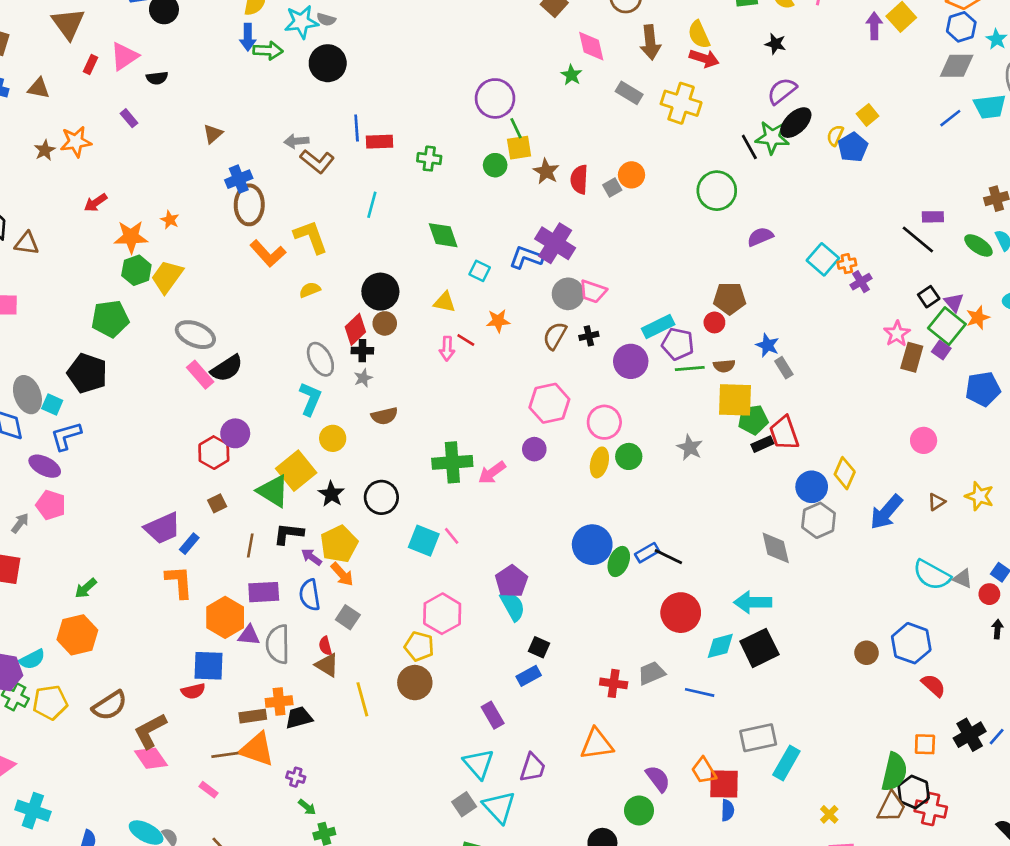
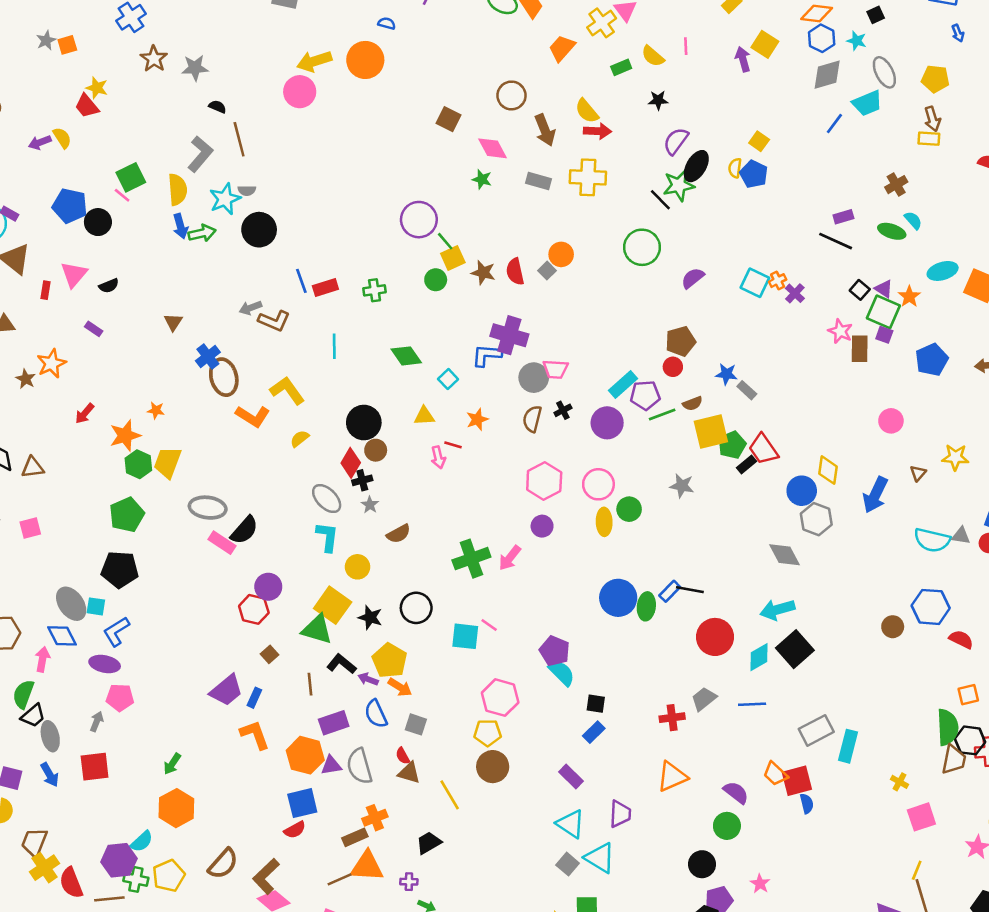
cyan square: (480, 271) -> (448, 379), turned 36
black L-shape: (288, 534) -> (341, 664), turned 48
black trapezoid: (299, 718) -> (429, 843), moved

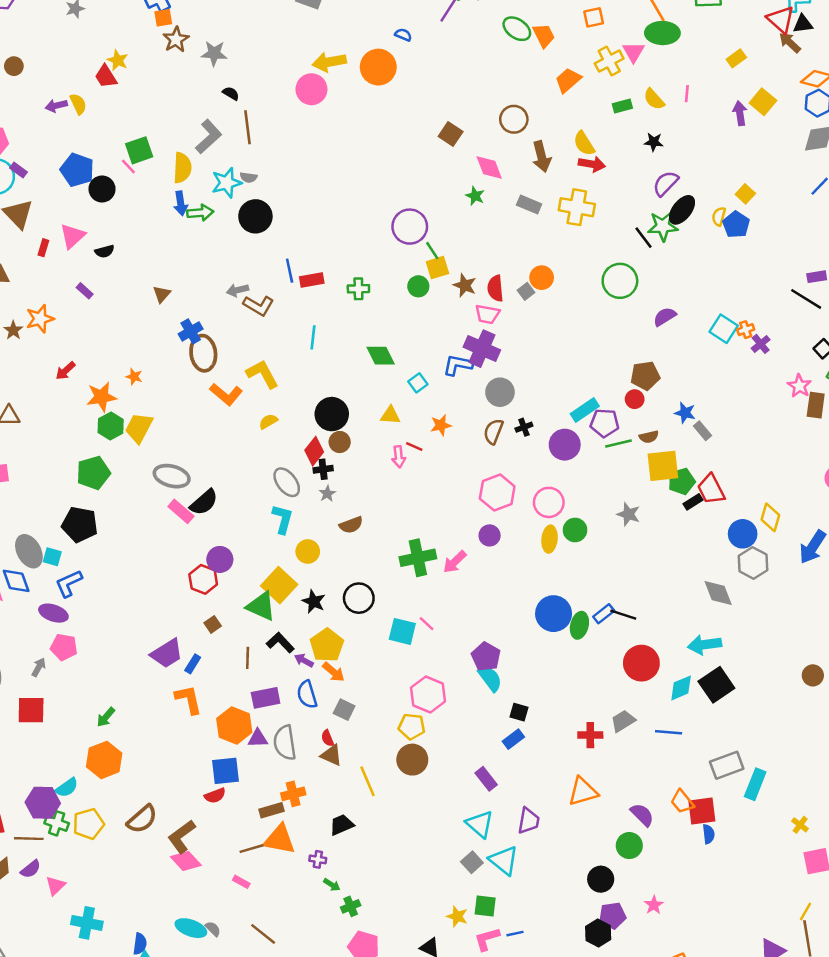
orange square: (67, 45) -> (163, 18), moved
pink trapezoid: (555, 369) -> (487, 314), moved

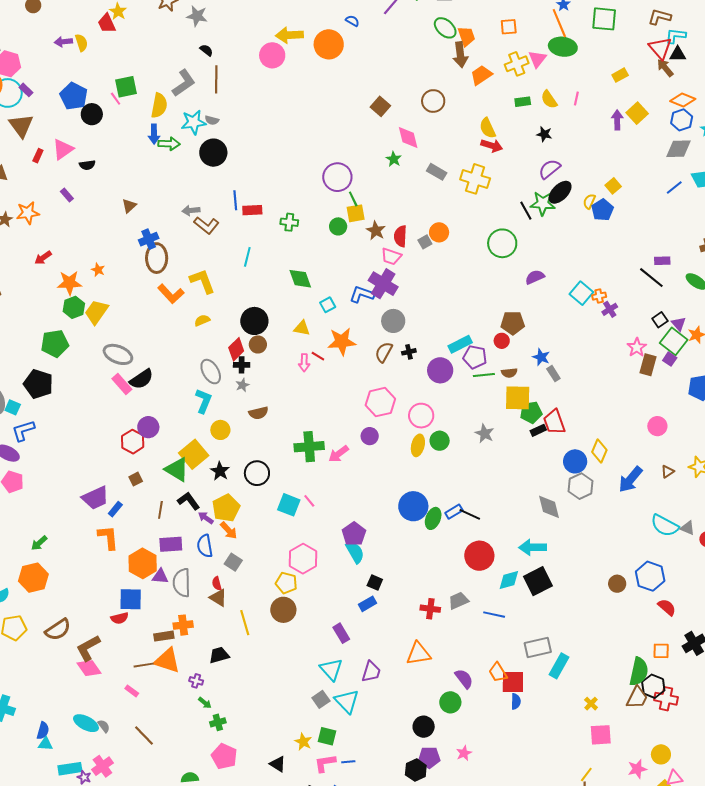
brown arrow: (542, 157) -> (460, 55), moved
orange star: (441, 425) -> (342, 342), size x1.6

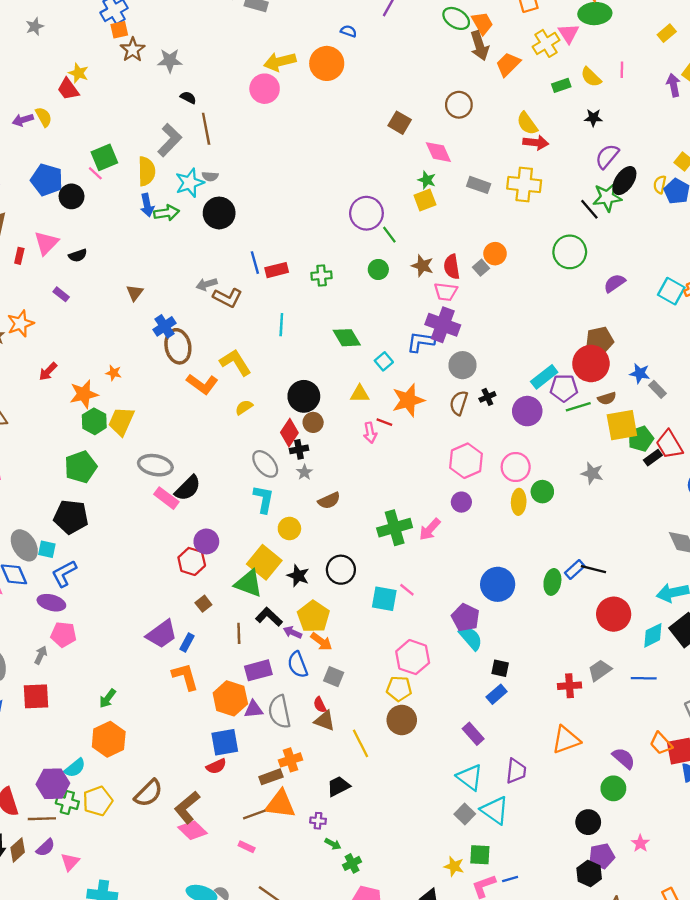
yellow square: (356, 213) -> (425, 200), moved
red circle: (502, 341) -> (591, 364), size x2.0
blue circle: (413, 506) -> (498, 584), moved

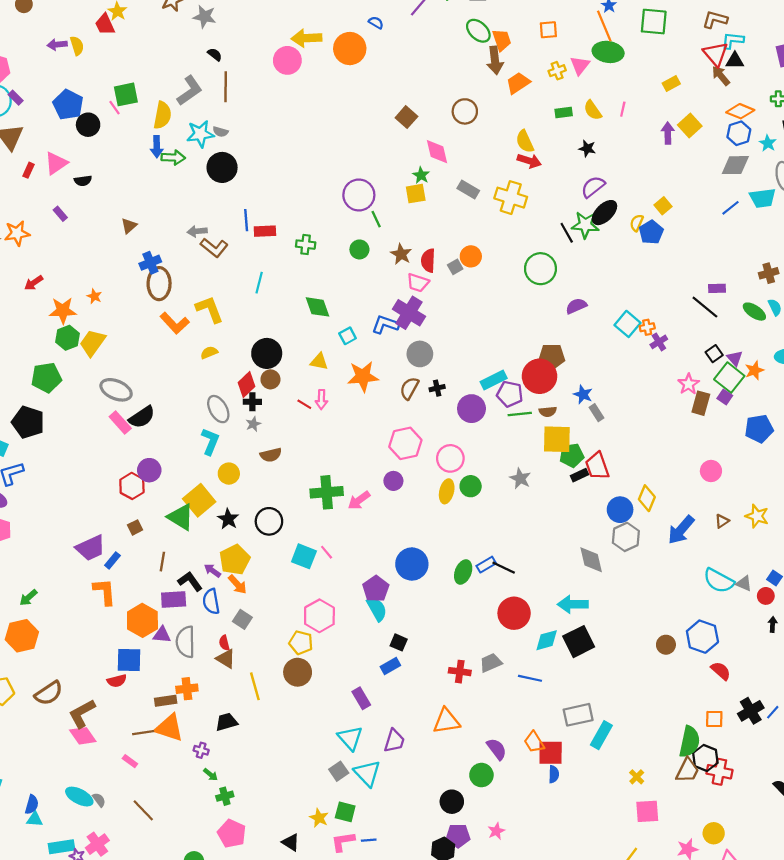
yellow cross: (546, 43) -> (557, 71), size x0.7
red line: (384, 422) -> (304, 404), moved
black L-shape: (269, 617) -> (190, 581), moved

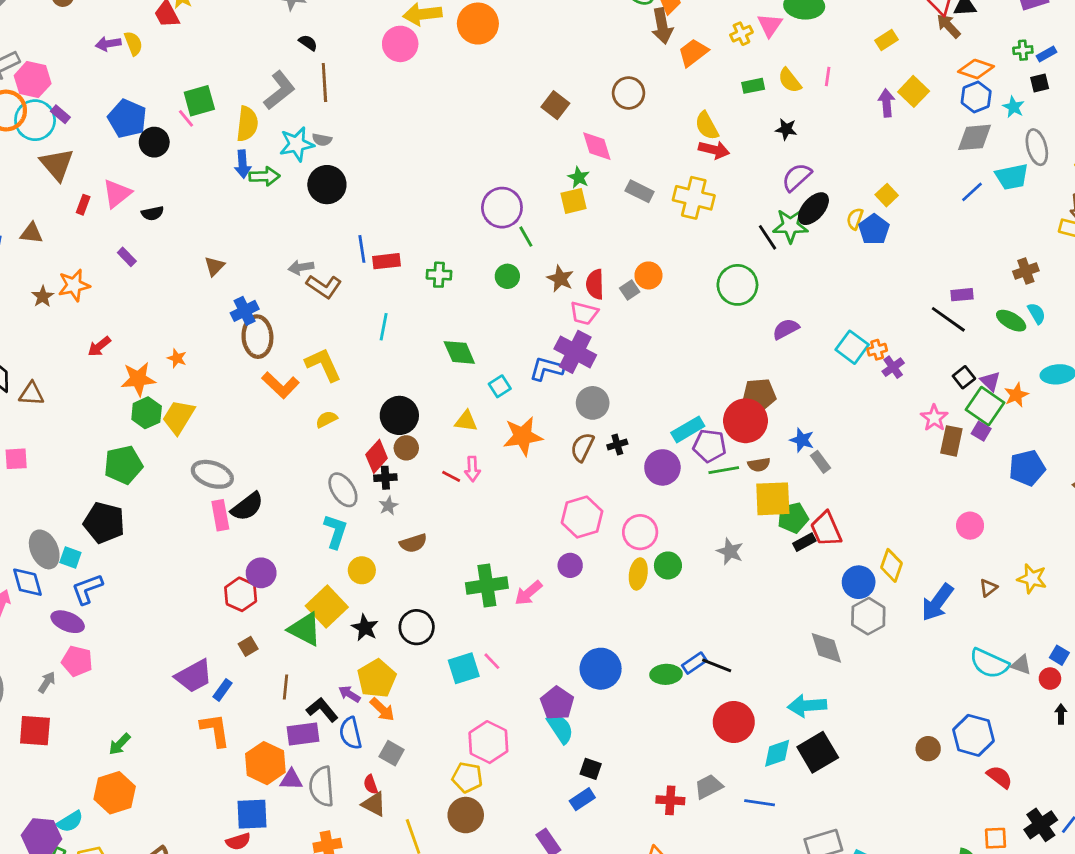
pink rectangle: (120, 422) -> (220, 515), turned 35
cyan square: (304, 556) -> (464, 668), turned -35
green ellipse: (463, 572) -> (666, 674), turned 70

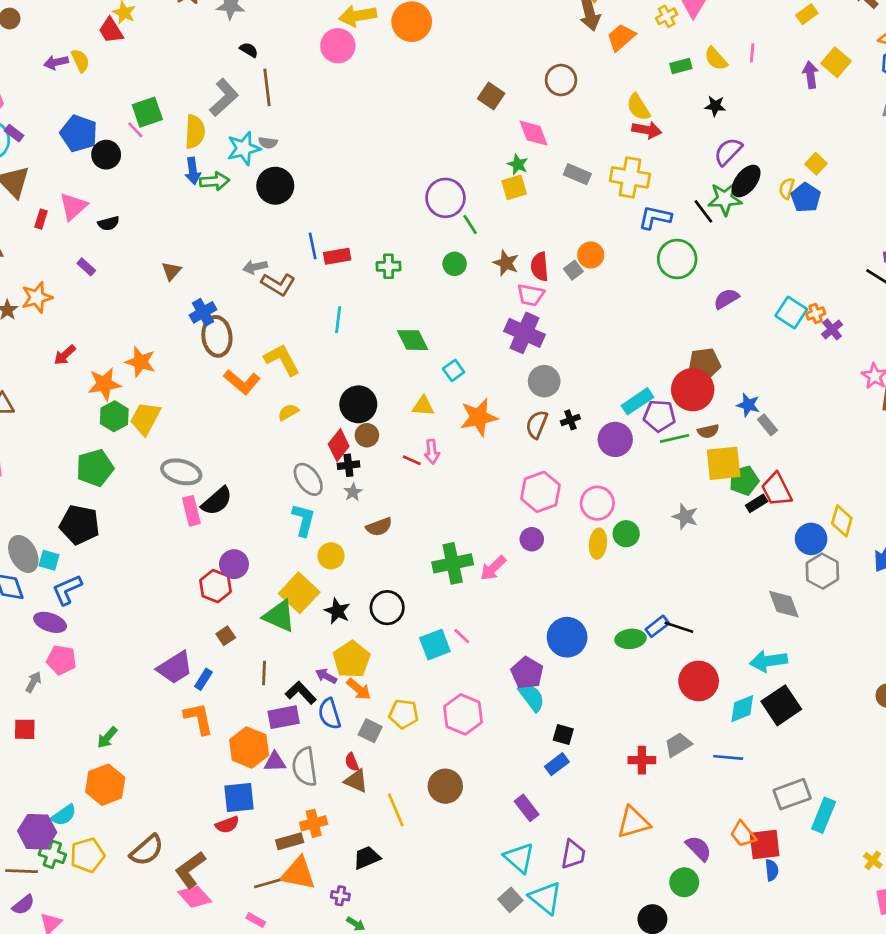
orange star: (177, 358) -> (140, 362), size x1.6
blue L-shape: (547, 369) -> (655, 218), moved
red square: (35, 731) -> (25, 729), size x0.7
yellow pentagon: (467, 777) -> (404, 714), moved

